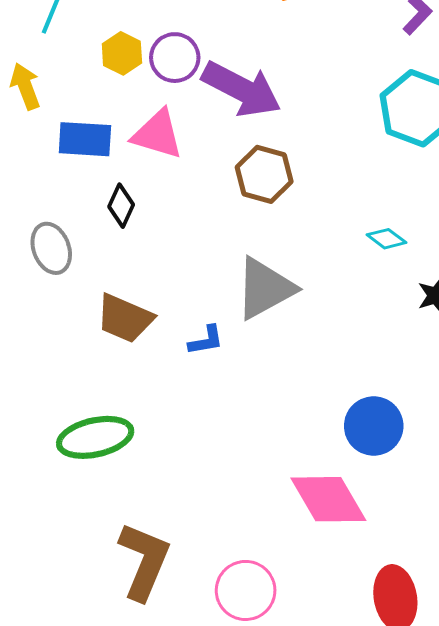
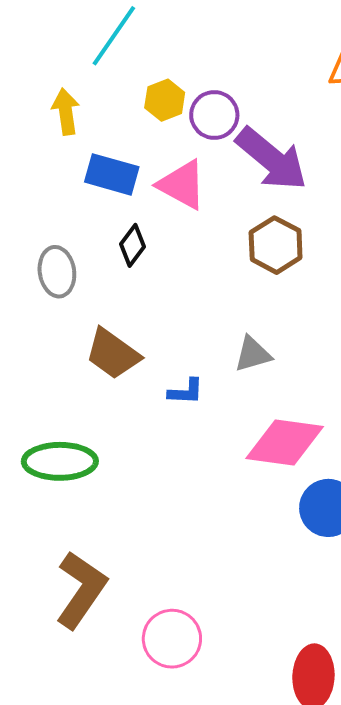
gray triangle: (265, 288) -> (253, 354), size x0.6
pink diamond: (328, 499) -> (285, 442), moved, turned -64

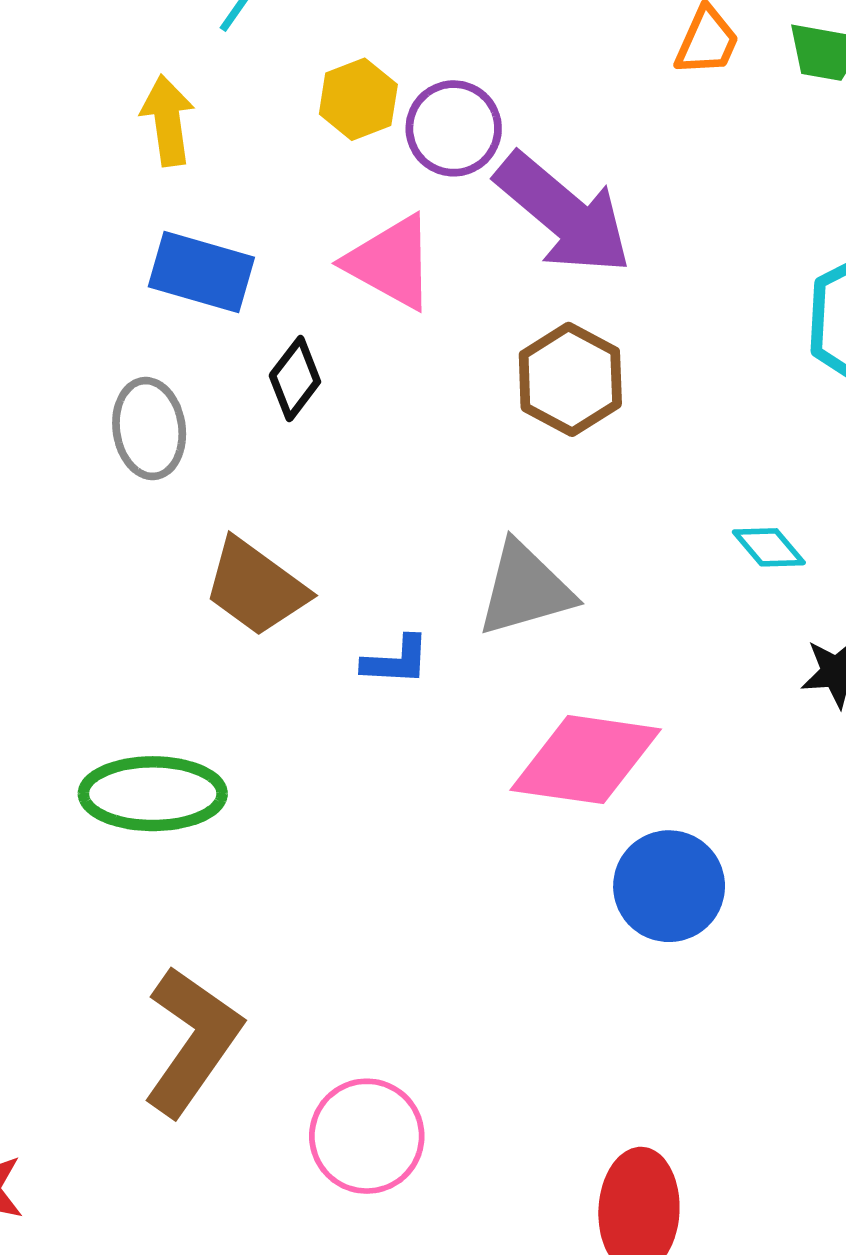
blue rectangle: (112, 174) -> (201, 272), moved
gray triangle: (253, 354) -> (525, 589), size x1.4

